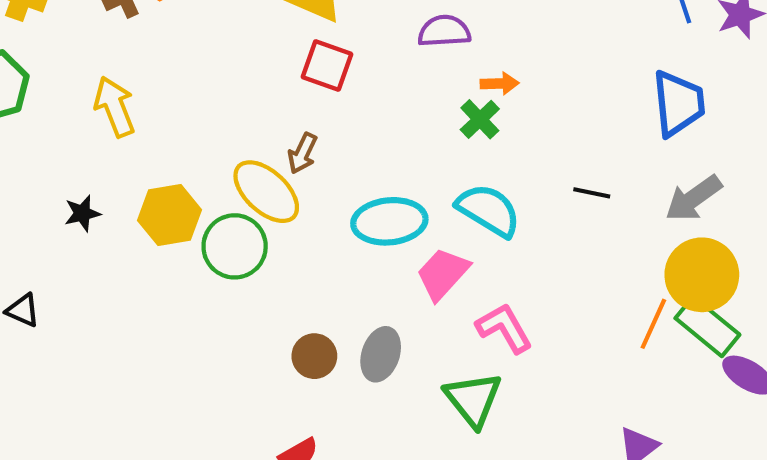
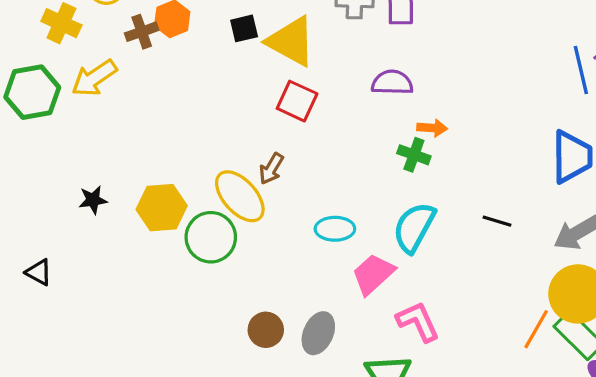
yellow arrow: (115, 107) -> (94, 78), moved, turned -108
green cross: (480, 119) -> (414, 155), turned -32
cyan semicircle: (489, 210) -> (414, 227), turned -98
cyan ellipse: (389, 221) -> (335, 229), size x0.7

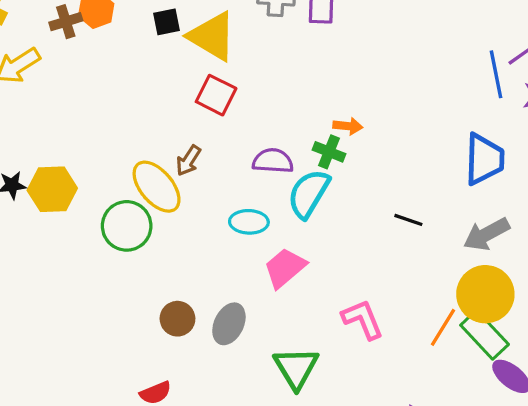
purple semicircle: (392, 83) -> (273, 161), moved
yellow hexagon: (162, 208) -> (52, 189), moved
cyan semicircle: (414, 227) -> (309, 194), moved
pink L-shape: (418, 321) -> (363, 319), moved

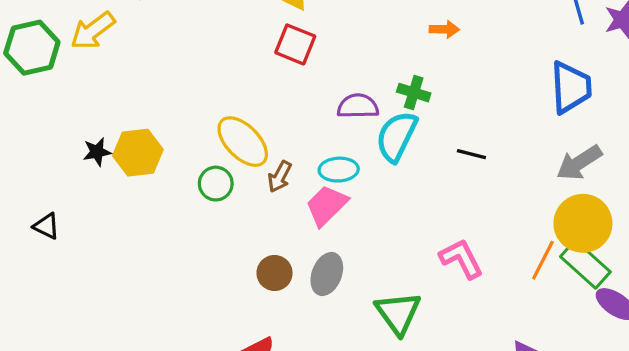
orange arrow: (348, 126) -> (444, 29), moved
brown arrow: (188, 161) -> (280, 177), moved
black line: (408, 220) -> (471, 154), moved
green circle: (127, 226) -> (216, 184), size x0.7
pink trapezoid: (285, 268) -> (327, 205), moved

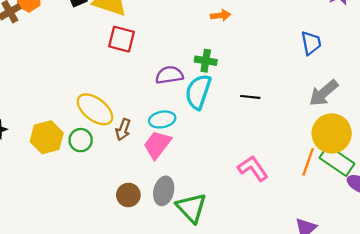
blue trapezoid: (571, 87) -> (311, 43), size x0.7
yellow hexagon: (138, 153) -> (47, 137), moved
green triangle: (398, 313) -> (191, 208), moved

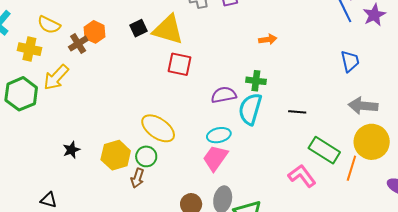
gray arrow: (324, 93) -> (363, 106), turned 48
brown arrow: (123, 130) -> (137, 178), moved
green rectangle: (337, 161) -> (324, 150), moved

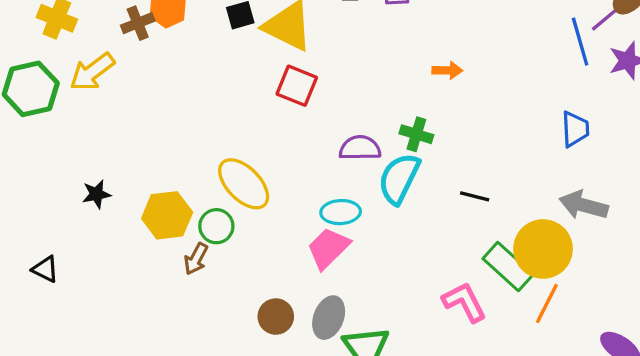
yellow circle: (372, 142) -> (543, 249), moved

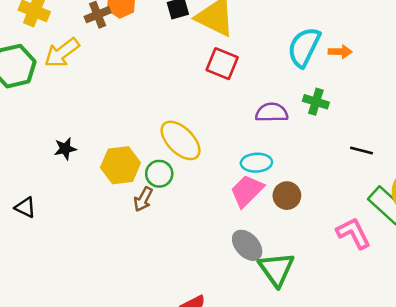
cyan semicircle: (399, 178) -> (304, 47), moved
brown circle: (276, 317) -> (287, 196), moved
gray ellipse: (329, 318) -> (247, 245), turned -64

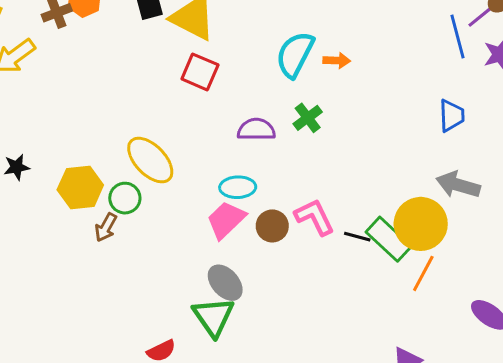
green cross: (316, 102) -> (308, 118), turned 35
black line: (362, 150) -> (357, 237), moved
pink L-shape: (353, 233) -> (315, 217), moved
green triangle: (276, 269) -> (213, 317), moved

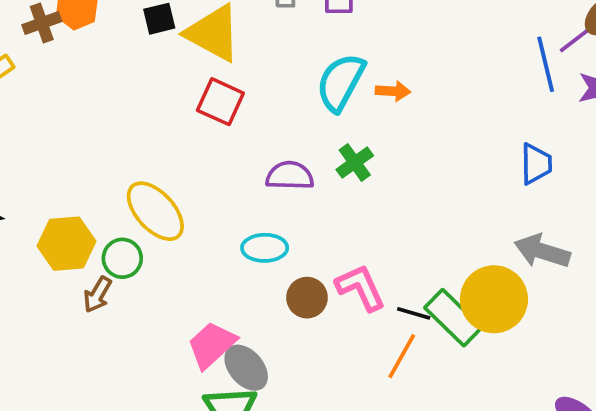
pink trapezoid: (226, 220) -> (212, 345), moved
orange line: (423, 273) -> (402, 356), moved

